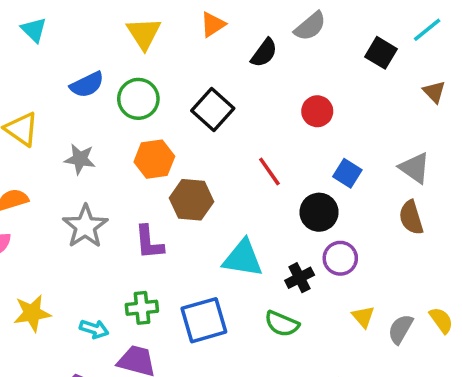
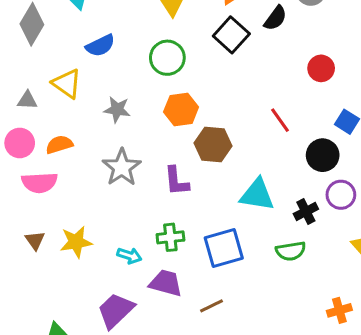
blue semicircle: (87, 85) -> (100, 46), moved
black square: (213, 109) -> (231, 35), moved
green semicircle: (282, 324) -> (291, 251), turned -32

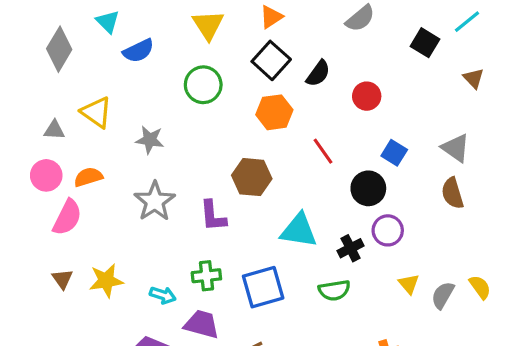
black semicircle: (275, 18) -> (318, 73), moved
blue semicircle: (100, 46) -> (138, 51), moved
orange hexagon: (181, 109) -> (274, 112), moved
pink semicircle: (39, 183) -> (67, 217), turned -60

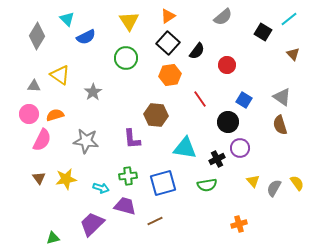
gray star: (150, 140) -> (93, 92), turned 30
gray star: (155, 201) -> (86, 141), moved, turned -30

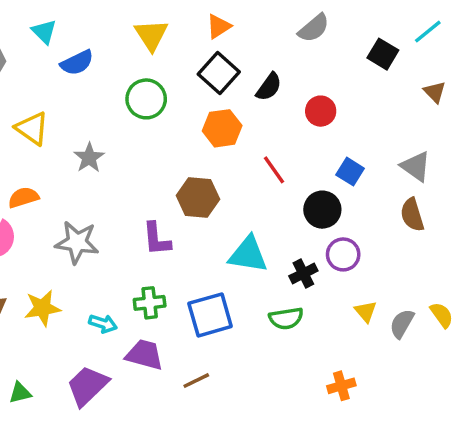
green triangle: (53, 238) -> (20, 393), moved

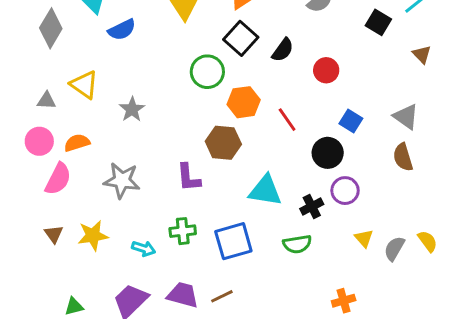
green circle: (146, 99) -> (207, 72), moved
orange hexagon: (222, 128) -> (244, 102), moved
purple trapezoid: (144, 355) -> (183, 295), moved

